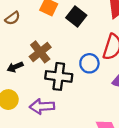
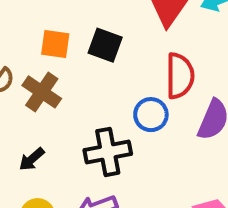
brown cross: (40, 52) -> (42, 92), moved

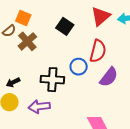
orange square: (55, 44) -> (23, 18), moved
black arrow: (32, 159) -> (13, 82), moved

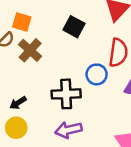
purple arrow: (39, 107) -> (68, 130), moved

